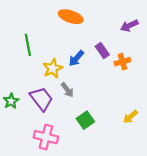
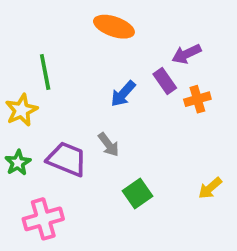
purple arrow: (129, 26) -> (187, 54), moved
yellow star: (53, 68) -> (21, 110), moved
purple trapezoid: (41, 99) -> (67, 159), turned -30
pink cross: (46, 137) -> (43, 219), moved, turned -30

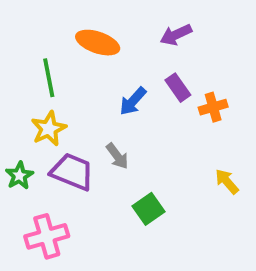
orange ellipse: (114, 27) -> (98, 43), moved
purple arrow: (187, 54) -> (176, 35), moved
yellow star: (21, 110) -> (49, 129), moved
yellow arrow: (210, 188) -> (227, 181), moved, turned 90

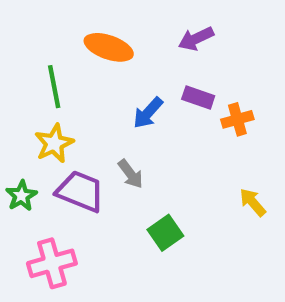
purple rectangle: (178, 88) -> (198, 98), turned -36

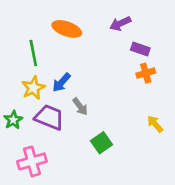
purple rectangle: (198, 98) -> (140, 49), moved
blue arrow: (148, 113) -> (61, 82), moved

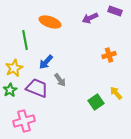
purple rectangle: (140, 49) -> (115, 11), moved
yellow star: (33, 88) -> (14, 68), moved
green square: (102, 143) -> (96, 102), moved

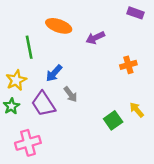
purple arrow: (90, 18) -> (95, 38), moved
purple trapezoid: (37, 88) -> (43, 104), turned -145

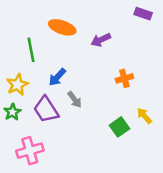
orange cross: (128, 65) -> (124, 78), moved

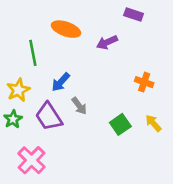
purple rectangle: (143, 14) -> (134, 15), moved
orange cross: (124, 78) -> (144, 82), moved, turned 35
green square: (119, 127) -> (120, 124), moved
pink cross: (30, 151) -> (32, 160), turned -30

